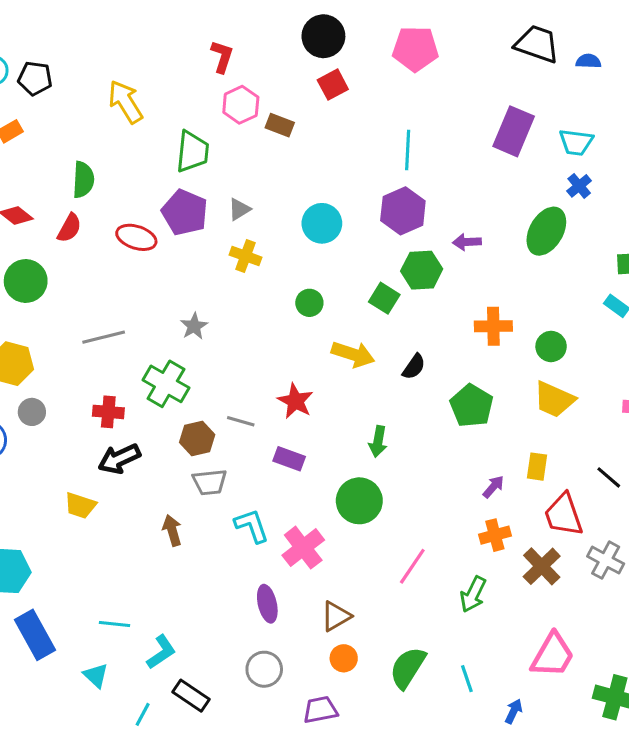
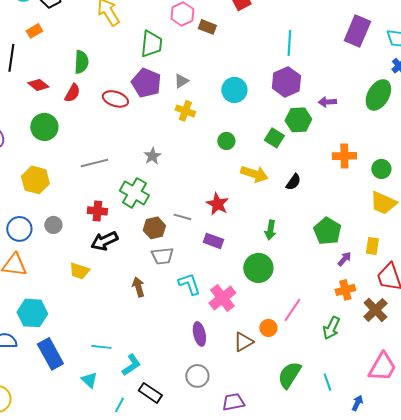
green pentagon: (472, 406) -> (327, 231), moved
gray circle: (32, 412) -> (53, 225), moved
orange circle: (344, 658) -> (268, 328), moved

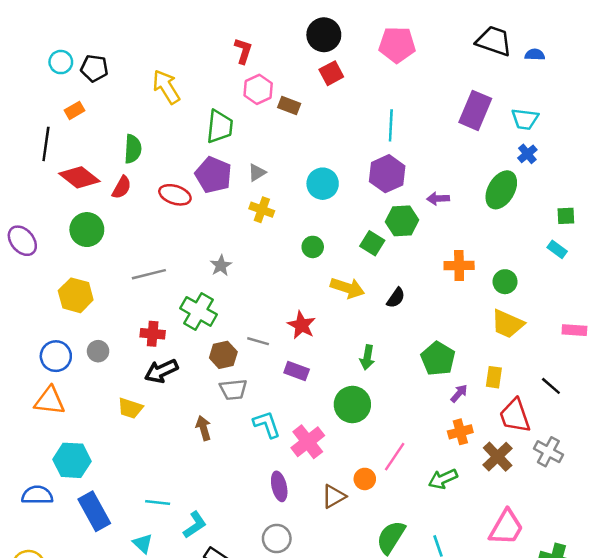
red diamond: (38, 85) -> (79, 177), size x1.5
green arrow: (331, 328) -> (443, 479), turned 40

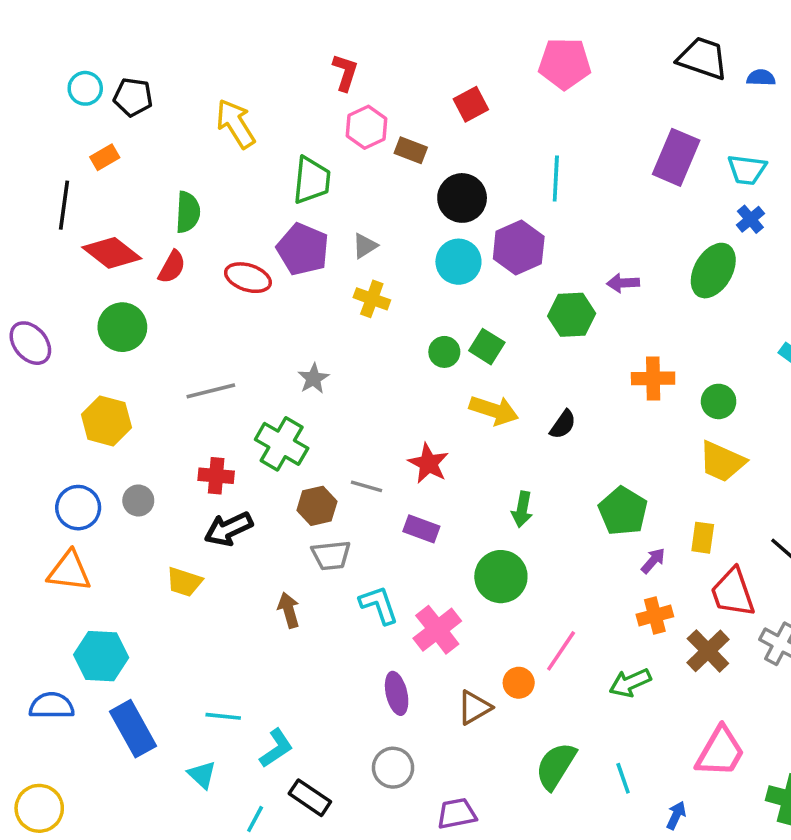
black circle: (324, 35) -> (462, 198), moved
purple hexagon: (387, 174) -> (519, 248), moved
green square: (372, 243) -> (487, 347), moved

